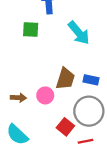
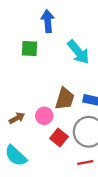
brown arrow: (18, 98) -> (17, 118), turned -32
red square: (65, 127) -> (59, 137), moved

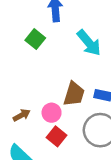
green square: (29, 49) -> (35, 39), turned 36
red square: (59, 137) -> (57, 136), moved

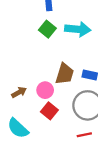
green square: (35, 39) -> (47, 29), moved
cyan arrow: (89, 43) -> (78, 29), turned -45

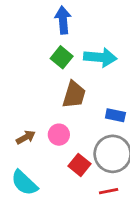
brown trapezoid: (65, 74) -> (74, 95), moved
red square: (49, 111) -> (80, 165), moved

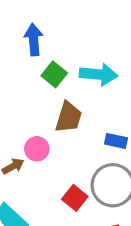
blue arrow: (63, 20) -> (34, 40), moved
pink circle: (59, 135) -> (37, 149), moved

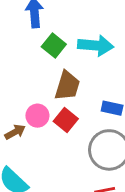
red square: (75, 198) -> (66, 120), moved

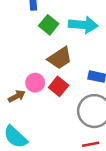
brown trapezoid: (67, 86) -> (60, 58), turned 40

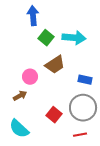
pink circle: (35, 83) -> (30, 77), moved
red square: (59, 86) -> (54, 115), moved

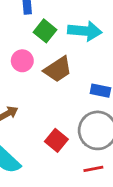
pink circle: (30, 77) -> (22, 61), moved

